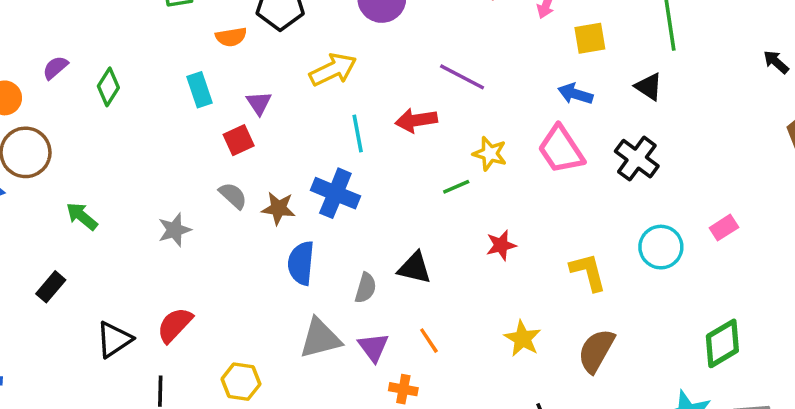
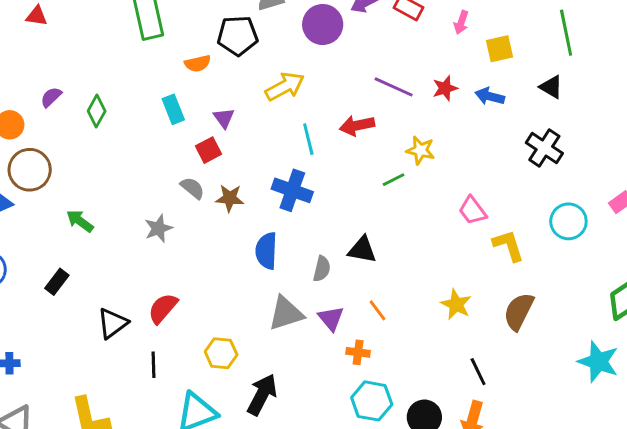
pink trapezoid: (561, 150) -> (473, 211), moved, size x0.7
gray semicircle: (233, 196) -> (192, 188), moved
brown star: (278, 208) -> (230, 198), moved
red star: (501, 245) -> (445, 88), moved

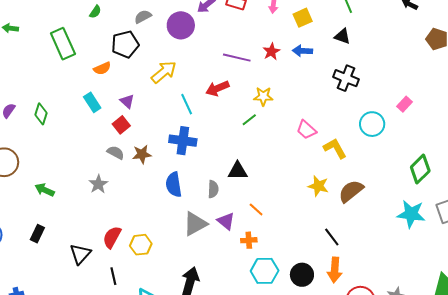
yellow star: (456, 304) -> (318, 186), moved
brown semicircle: (519, 311) -> (351, 191), turned 36
yellow hexagon: (221, 353) -> (141, 245), moved

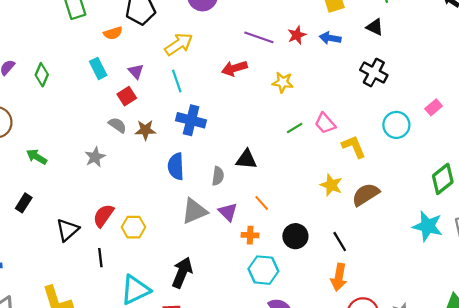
cyan line: (187, 104) -> (177, 81), moved
green line: (249, 120) -> (295, 128), moved
black circle: (302, 275) -> (295, 236), moved

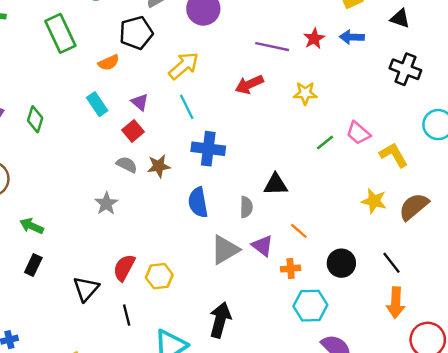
green arrow: (37, 157) -> (32, 226), moved

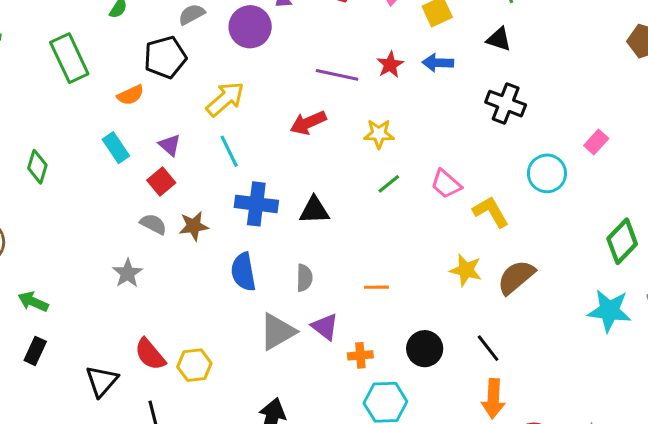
green line: (325, 143) -> (389, 184), moved
black triangle: (276, 184) -> (314, 210), moved
orange line: (299, 231) -> (376, 287), moved, turned -42
red semicircle: (124, 268) -> (150, 354), turned -68

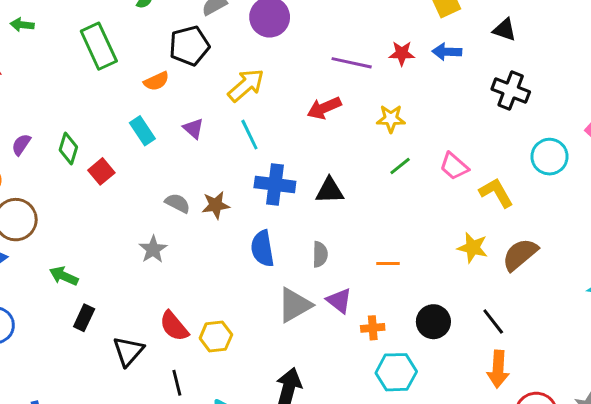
red star: (390, 65) -> (402, 53), turned 30
red square: (161, 181) -> (101, 171), moved
black rectangle: (35, 351) -> (84, 318), moved

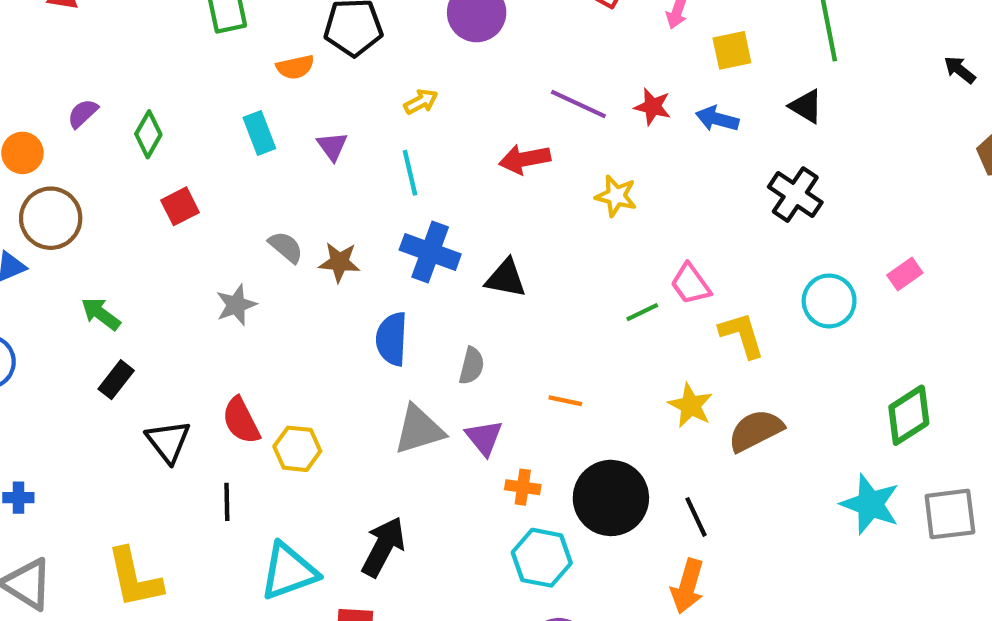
yellow arrow: (246, 85) -> (421, 102), size x0.6
green line: (400, 166) -> (642, 312), moved
red square: (101, 171) -> (180, 206), moved
black circle: (433, 322) -> (611, 498), size x1.5
black triangle: (128, 351) -> (168, 441), turned -32

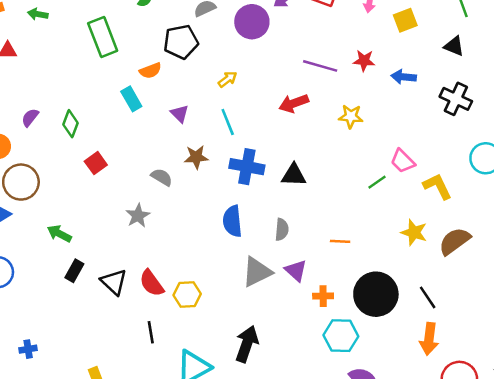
blue arrow: (717, 119) -> (404, 77), moved
cyan rectangle: (259, 133) -> (131, 99), moved
brown star: (339, 262) -> (196, 157), moved
black triangle: (168, 441) -> (114, 282), moved

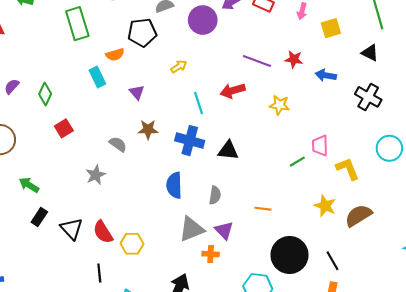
cyan line: (228, 122) -> (198, 103), moved
pink trapezoid: (403, 161) -> (320, 146), turned 40
orange cross: (323, 296) -> (211, 254), moved

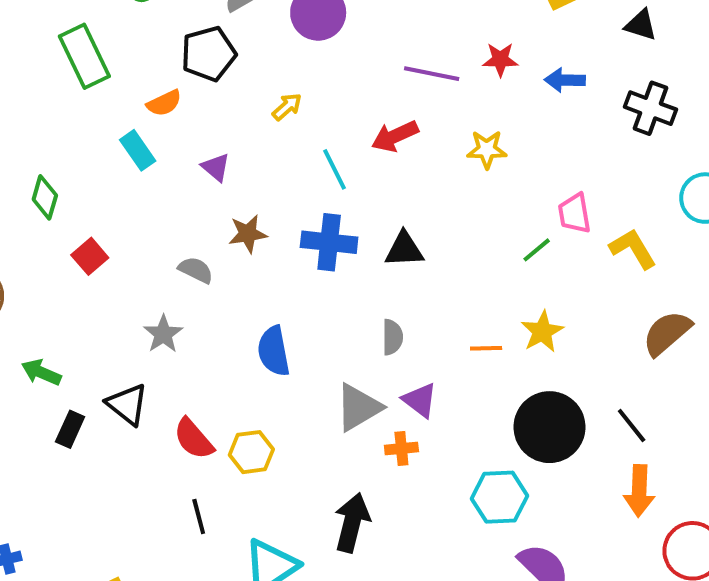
blue semicircle: (174, 185) -> (274, 351), moved
yellow star: (325, 206) -> (542, 332), moved, turned 30
black triangle: (72, 229) -> (127, 404), moved

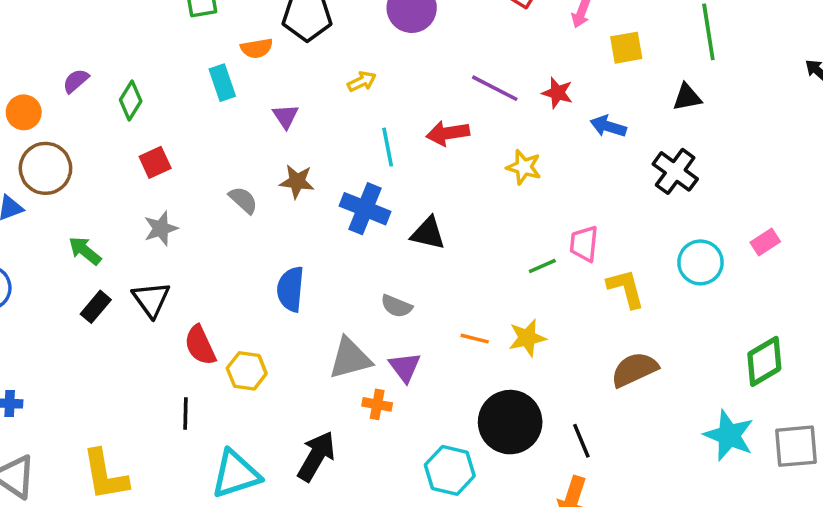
black triangle: (641, 25) -> (687, 97), turned -44
gray star: (163, 334) -> (161, 228), moved
gray semicircle: (392, 337) -> (396, 306), turned 96

